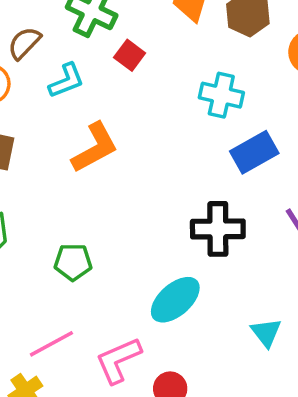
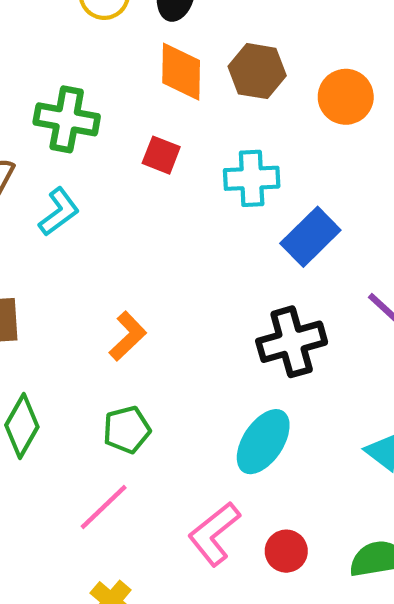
red square: (130, 55) -> (161, 155), moved
orange L-shape: (95, 148) -> (128, 336), moved, size x0.7
pink line: (51, 344) -> (104, 507), moved

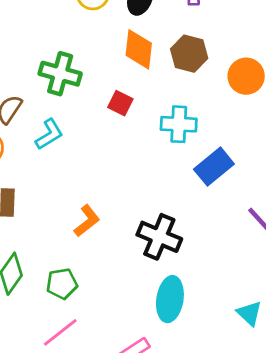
black cross: (292, 342) -> (159, 237), moved, turned 33
green pentagon: (127, 430) -> (62, 284), moved
cyan ellipse: (263, 442) -> (170, 299), turned -30

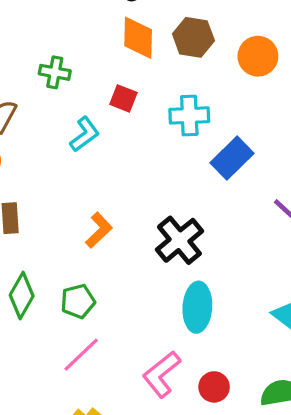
green cross: (60, 74) -> (55, 72), size x0.7
cyan L-shape: (49, 134) -> (85, 134), moved
black cross: (159, 237) -> (179, 240), turned 33

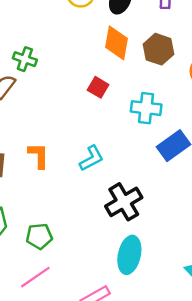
green cross: (55, 72) -> (25, 59), moved
cyan L-shape: (85, 134) -> (92, 158), moved
orange L-shape: (99, 230) -> (39, 156), moved, turned -56

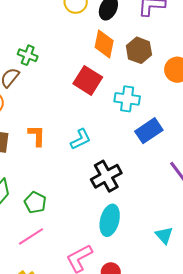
red square: (98, 87) -> (88, 80), size x1.6
green pentagon: (39, 236) -> (35, 203), turned 30

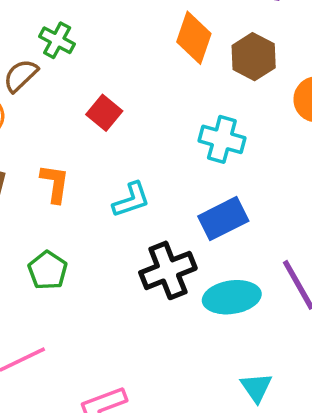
red square: (88, 80) -> (104, 113), moved, size x0.7
blue rectangle: (149, 131) -> (223, 219), moved
green pentagon: (35, 203) -> (48, 270), moved
cyan ellipse: (110, 220) -> (232, 297), moved, turned 60

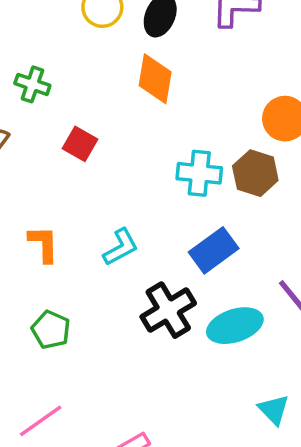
green cross: (57, 40) -> (32, 84), moved
brown hexagon: (254, 57) -> (255, 173), moved
red square: (104, 113) -> (80, 144), moved

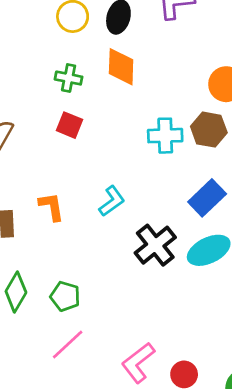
green cross: (32, 84) -> (69, 78), moved
blue rectangle: (214, 250) -> (207, 198), moved
green pentagon: (51, 330) -> (65, 296), moved

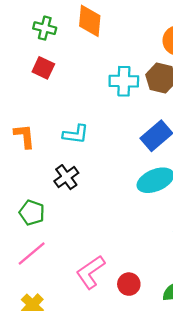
cyan L-shape: (112, 201) -> (76, 134), turned 40
black cross: (155, 245) -> (66, 177), moved, size x0.7

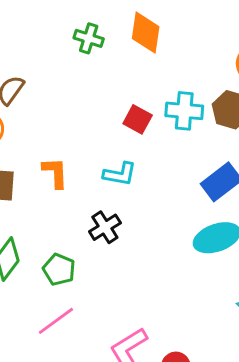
red square: (43, 68) -> (138, 119), moved

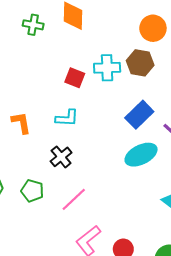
pink line: (56, 321) -> (74, 199), moved

